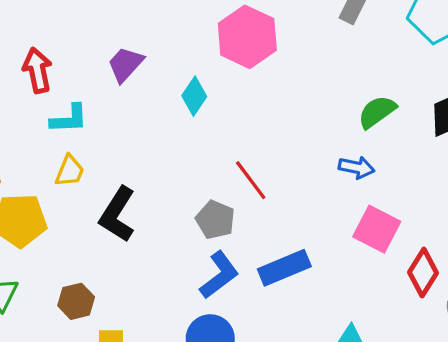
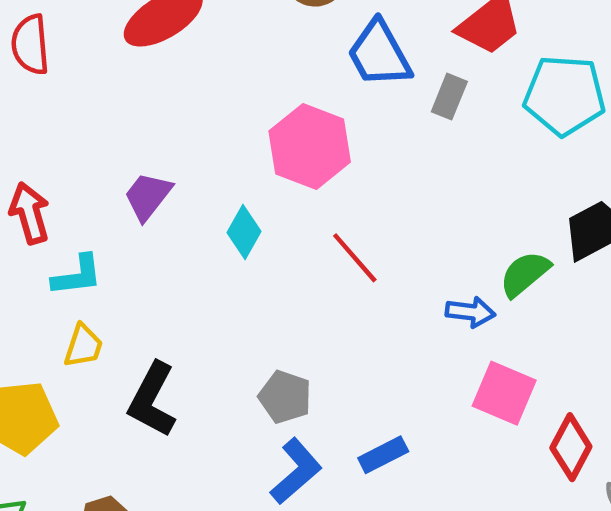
green semicircle: (377, 112) -> (525, 274), moved
red line: (251, 180) -> (355, 258), moved
blue rectangle: (284, 268) -> (383, 455), size x0.7

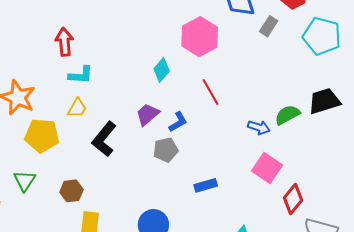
purple trapezoid: (148, 196) -> (147, 114), moved
gray pentagon: (285, 397) -> (166, 150), turned 30
blue L-shape: (296, 471) -> (178, 122), moved, size x0.7

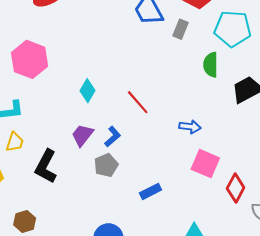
pink hexagon: (200, 37) -> (30, 59), moved
green semicircle: (287, 115) -> (211, 65), moved, turned -50

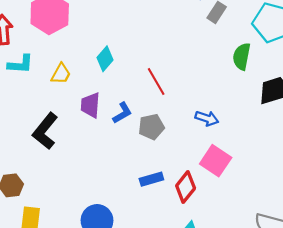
purple trapezoid: (82, 135) -> (90, 105), turned -45
yellow trapezoid: (15, 142) -> (61, 74), moved
gray pentagon: (106, 165) -> (151, 127), moved
red diamond: (236, 188) -> (186, 187), moved

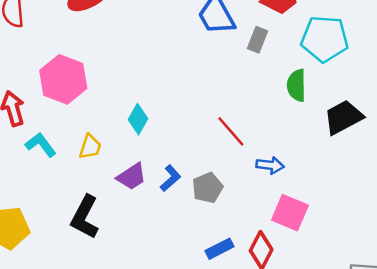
cyan L-shape: (20, 64) -> (41, 145), turned -120
red line: (156, 81) -> (231, 131), moved
purple trapezoid: (90, 105) -> (132, 177), turned -116

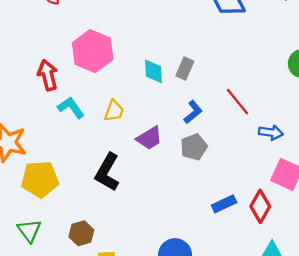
gray rectangle: (257, 40) -> (185, 69), moved
cyan diamond: (138, 119) -> (154, 71), moved, turned -35
blue L-shape: (170, 178) -> (193, 112), moved
gray pentagon: (208, 188) -> (194, 147), moved

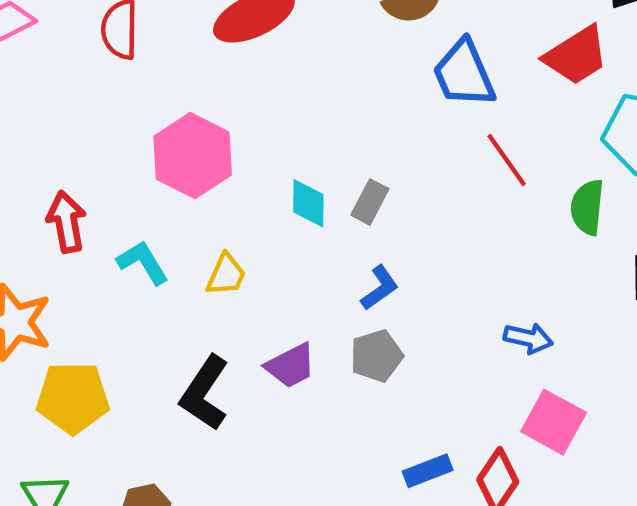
red arrow: (48, 75) -> (66, 222), moved
red line: (238, 102) -> (507, 160), moved
purple trapezoid: (149, 138) -> (291, 366), moved

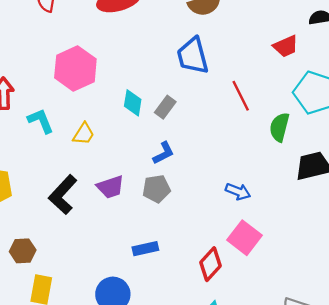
red trapezoid: (576, 56) -> (286, 46), size x0.7
blue trapezoid: (464, 74) -> (193, 56), moved
blue rectangle: (428, 471) -> (145, 249), moved

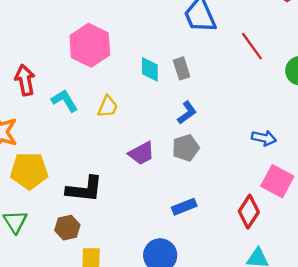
gray rectangle: (165, 107) -> (182, 68), turned -45
black L-shape: (63, 195) -> (85, 189), moved, turned -117

